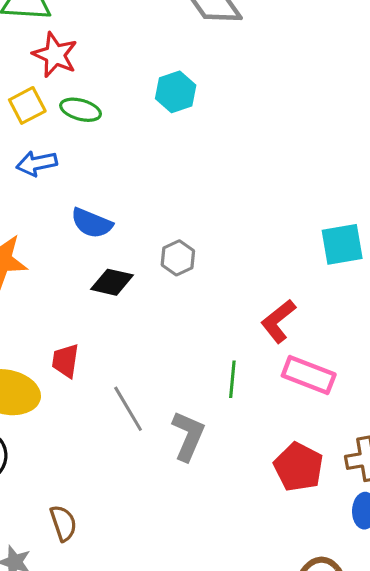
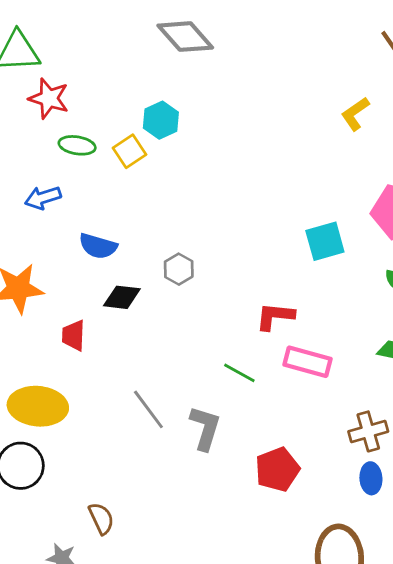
yellow square: (27, 105) -> (130, 151), moved
red L-shape: (278, 321) -> (275, 316), turned 51
red trapezoid: (65, 361) -> (74, 335), moved
green line: (232, 379) -> (239, 373), turned -60
red pentagon: (298, 467) -> (277, 469), moved, turned 30

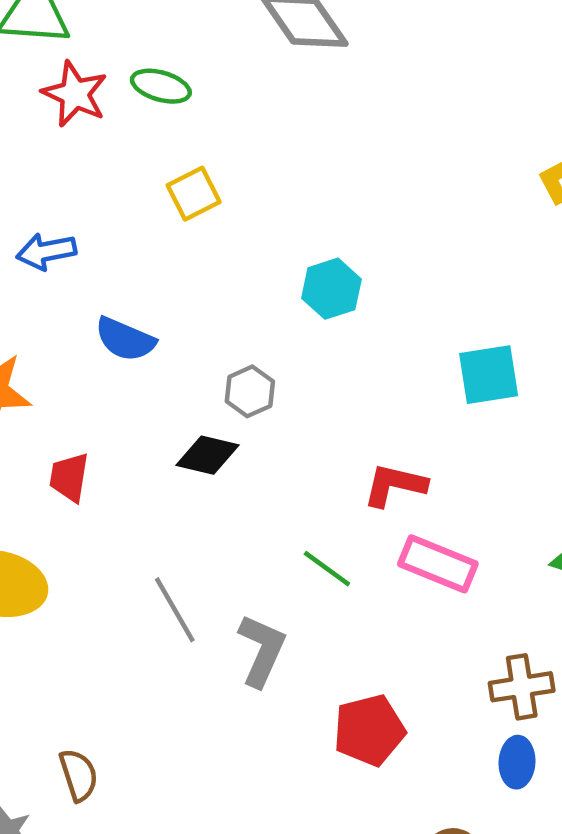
cyan hexagon: (161, 120) -> (331, 289), moved
green ellipse: (77, 145) -> (161, 86), moved
black diamond: (122, 297) -> (208, 455), moved

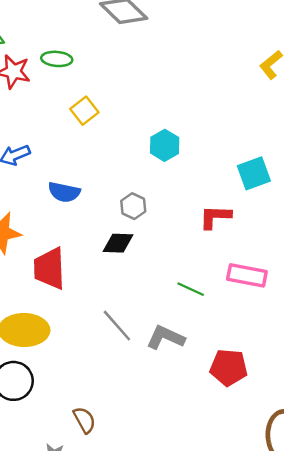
red trapezoid: (69, 477) -> (49, 268), size x1.6
red L-shape: (395, 485) -> (215, 217), moved
gray L-shape: (262, 650) -> (166, 338), turned -78
red pentagon: (369, 730) -> (229, 368), turned 30

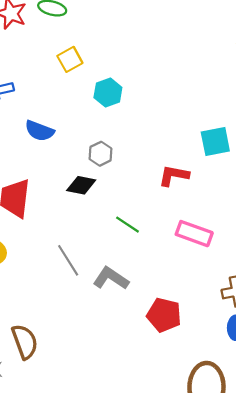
cyan hexagon: (165, 145) -> (108, 92), moved
green line: (191, 289) -> (128, 225), moved
brown semicircle: (84, 420) -> (25, 342), size x1.4

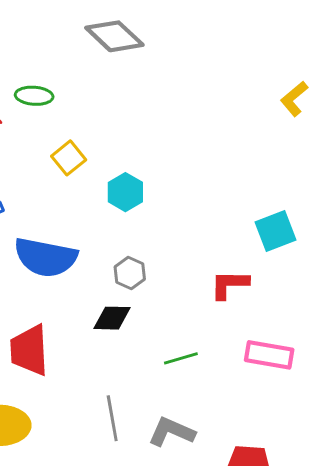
blue semicircle: (39, 131) -> (46, 257), size x1.6
green line: (128, 225) -> (181, 358), turned -40
gray line: (68, 260) -> (112, 418), turned 32

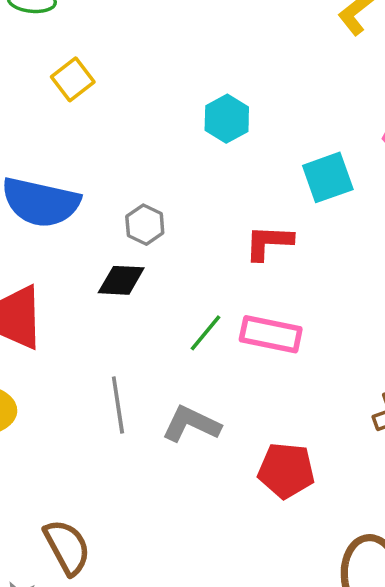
cyan hexagon: (125, 192) -> (227, 119), moved
pink rectangle: (269, 355) -> (271, 334), moved
green line: (181, 358) -> (206, 333), turned -36

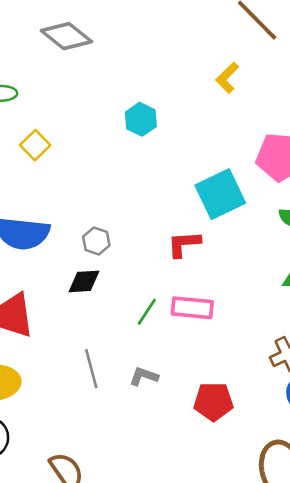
cyan hexagon: (227, 119) -> (141, 119), moved
cyan square: (328, 177) -> (220, 194), size x1.4
gray L-shape: (191, 424) -> (144, 376), size x0.7

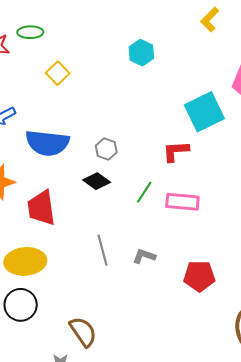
black diamond: (84, 281) -> (97, 181), turned 40
green line: (147, 312) -> (144, 192), moved

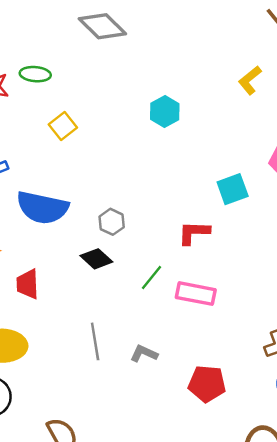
cyan square: (204, 112) -> (233, 189), size x0.7
red trapezoid: (41, 208) -> (28, 284), size x0.7

